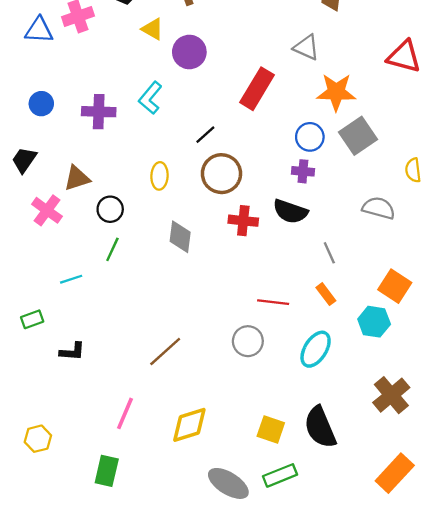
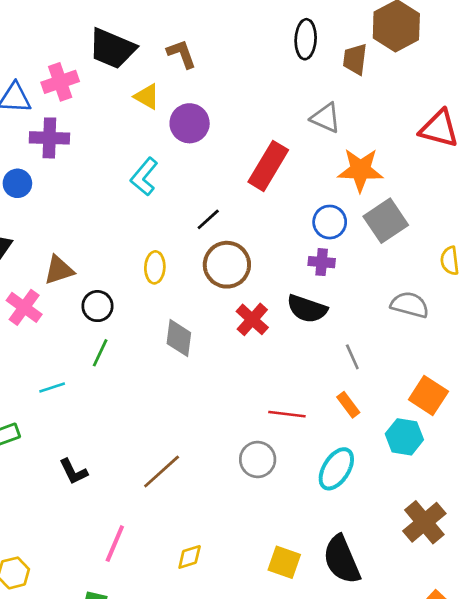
purple cross: (99, 112) -> (49, 138), moved
red cross: (243, 221) -> (252, 319), turned 36
black L-shape: (72, 351) -> (73, 472), moved, turned 60
yellow diamond: (189, 425) -> (190, 557), size x0.6

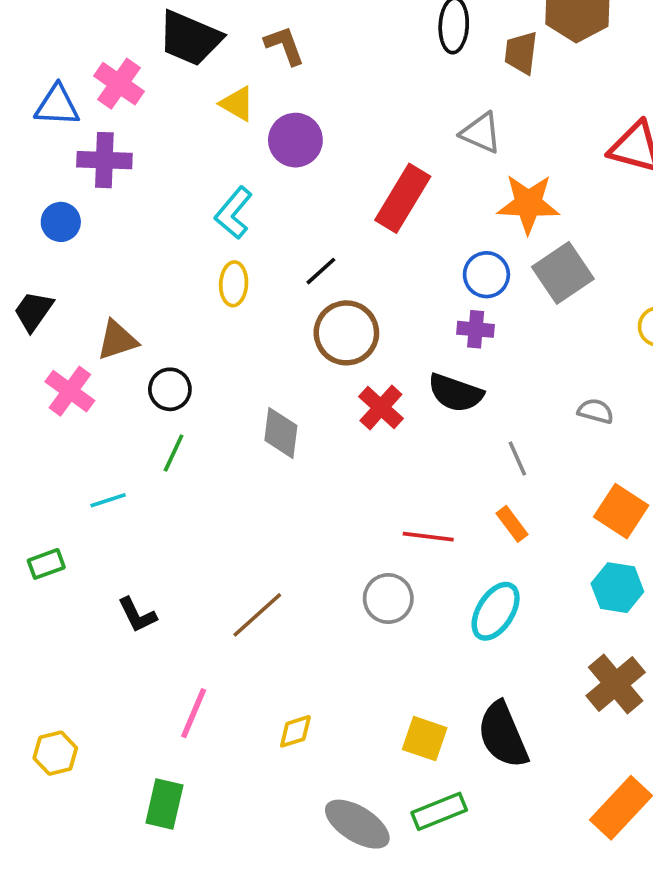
pink cross: (60, 82) -> (119, 84), turned -36
yellow ellipse: (155, 267) -> (234, 284), moved
gray semicircle: (410, 305) -> (596, 411), moved, size x0.7
cyan hexagon: (404, 437) -> (617, 588), moved

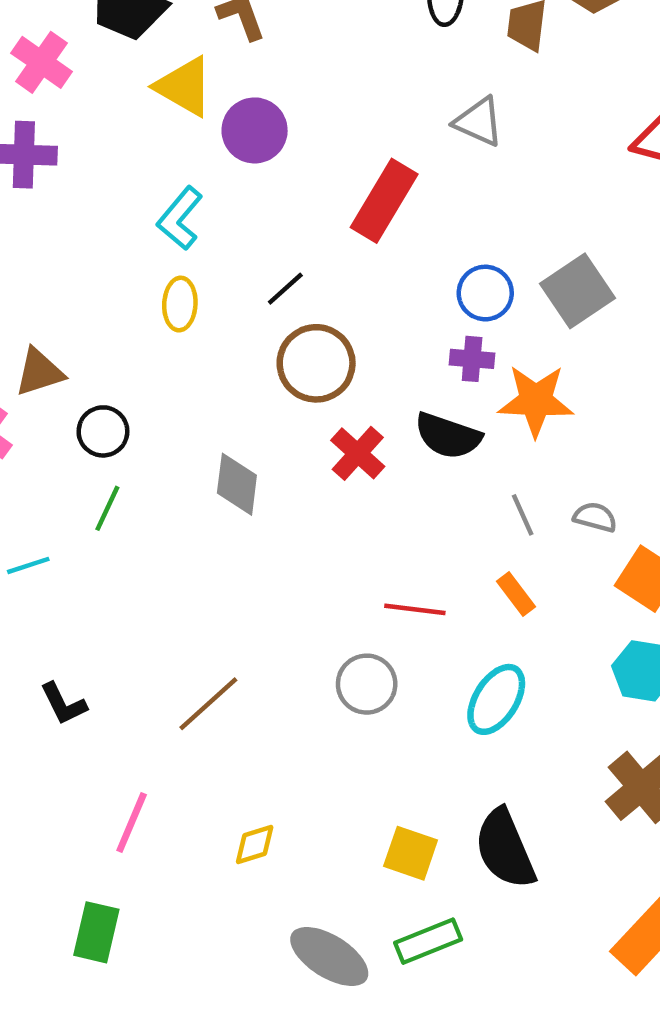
yellow triangle: (237, 104) -> (184, 87), size x1.4
orange star: (528, 204) -> (536, 401), moved
gray semicircle: (596, 411) -> (595, 517), moved

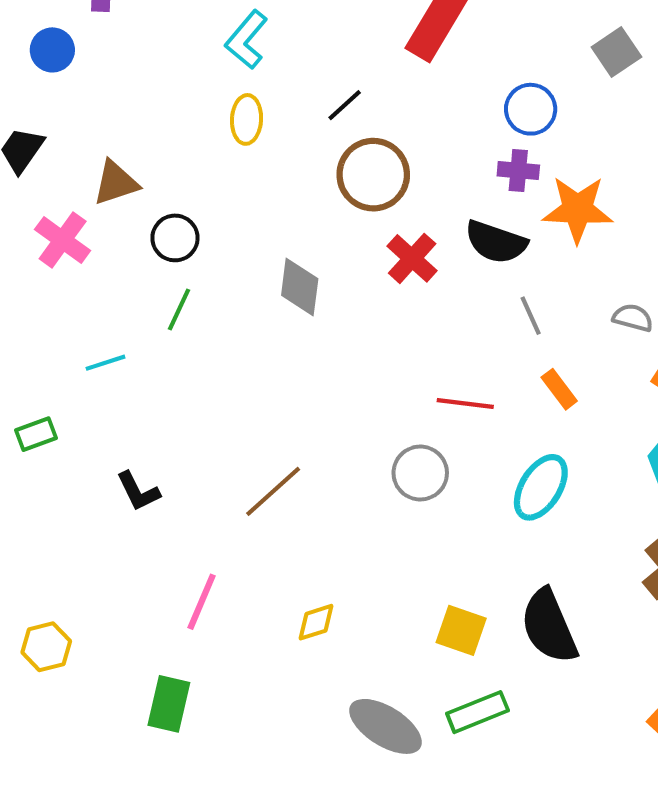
gray square: (578, 291) -> (616, 52), moved, size x0.7
gray line: (523, 515) -> (531, 316), moved

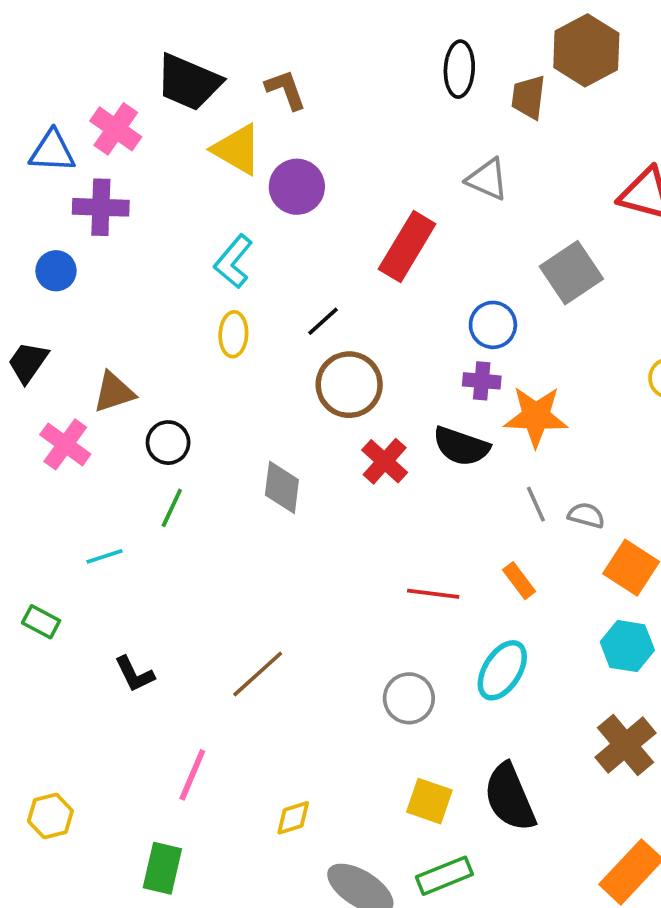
gray square: (616, 52) -> (571, 273), size x1.4
gray line: (531, 316) -> (536, 504), moved
green rectangle: (36, 434) -> (41, 622), turned 48
gray circle: (420, 473) -> (409, 698), moved
yellow diamond: (316, 622) -> (293, 818), moved

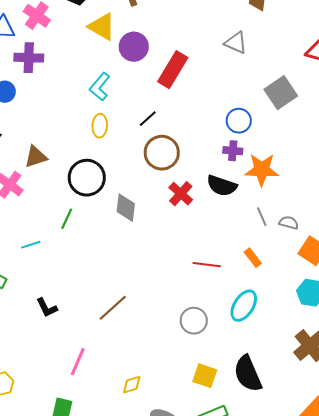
red rectangle: (407, 246) -> (173, 70), moved
black circle: (168, 443) -> (87, 178), moved, size x1.6

